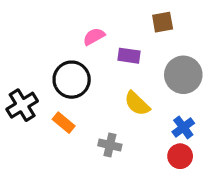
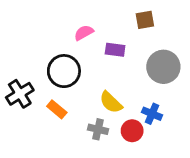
yellow semicircle: (137, 104) -> (111, 102), moved
blue cross: (183, 127) -> (152, 114), moved, turned -30
red circle: (180, 156) -> (132, 131), moved

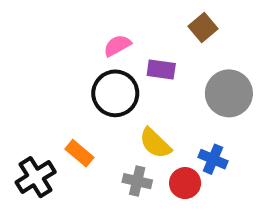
brown square: (145, 20) -> (203, 28), turned -30
black circle: (64, 71) -> (115, 93), moved
black cross: (20, 94) -> (36, 177), moved

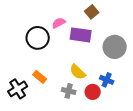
brown square: (203, 28) -> (92, 12), moved
purple rectangle: (161, 69) -> (81, 35), size x1.5
black circle: (115, 93) -> (38, 38), moved

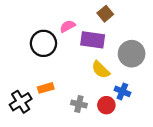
yellow semicircle: (78, 72) -> (101, 70), moved
orange rectangle: (40, 77) -> (46, 88), turned -56

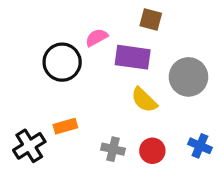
brown square: (105, 14) -> (151, 19), turned -35
blue cross: (122, 91) -> (200, 146), moved

